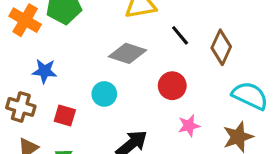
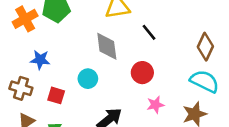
orange cross: (25, 20) -> (25, 19), turned 30
brown diamond: (221, 47) -> (205, 47), moved
gray diamond: (127, 53) -> (107, 46), turned 64

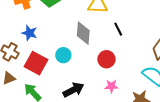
red square: (56, 95) -> (36, 63), size x1.6

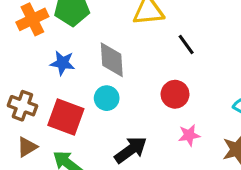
blue star: (29, 33) -> (62, 63), moved
gray diamond: (83, 33) -> (112, 60), moved

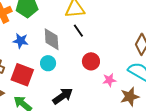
black line: (186, 44) -> (78, 31), moved
pink star: (189, 135) -> (109, 80), moved

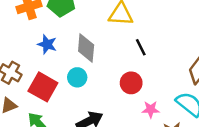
black line: (78, 31) -> (141, 47), moved

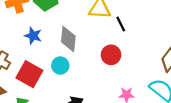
black line: (141, 47) -> (121, 24), moved
red circle: (131, 83) -> (111, 55), moved

